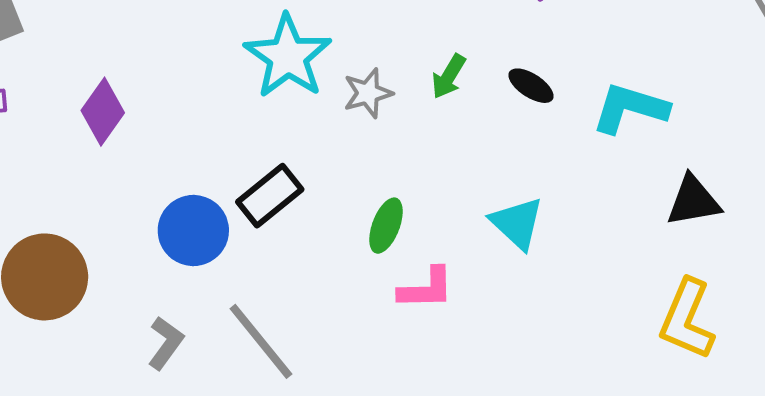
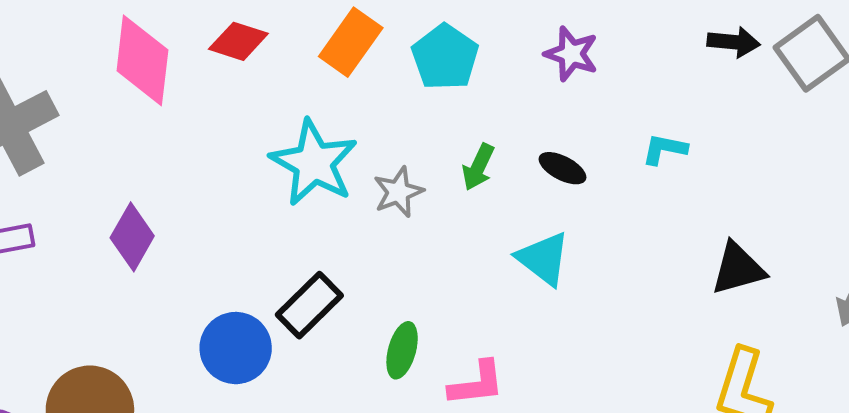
cyan L-shape: (630, 108) -> (665, 149), moved, size x0.6
cyan triangle: (517, 223) -> (543, 259), moved
green ellipse: (386, 226) -> (402, 350), moved

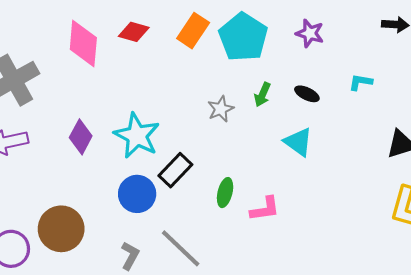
cyan pentagon: (445, 57) -> (243, 37), size x1.4
cyan star: (314, 163) -> (137, 136), moved

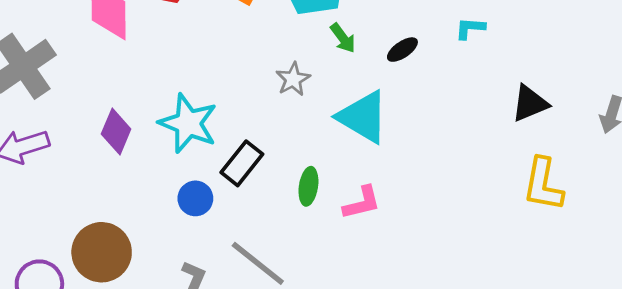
black ellipse: (307, 94) -> (402, 50), turned -55
green arrow: (262, 95) -> (343, 38), moved, turned -55
cyan triangle: (298, 142) -> (363, 117), moved, size x1.4
blue circle: (137, 194) -> (195, 198), size x0.7

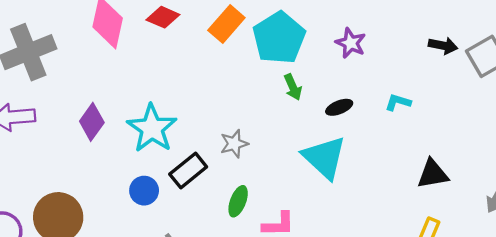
gray star: (293, 79) -> (234, 144), moved
cyan triangle: (363, 117) -> (324, 157), moved

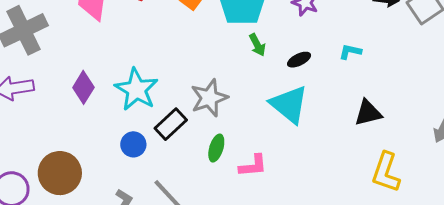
gray star: (234, 144) -> (209, 98), size x1.5
black triangle: (433, 174) -> (368, 113), moved

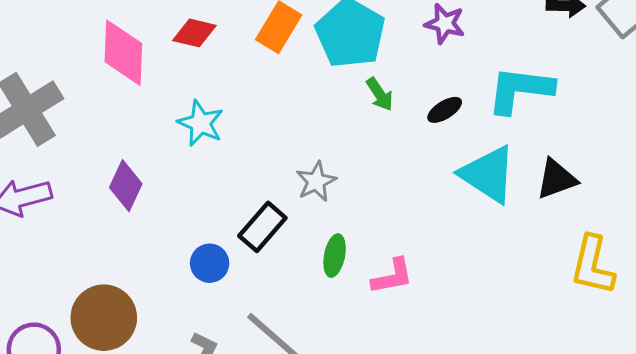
cyan L-shape: (350, 52) -> (520, 90), size x2.0
cyan star: (136, 89) -> (201, 123), moved, size x0.7
gray star: (209, 98) -> (316, 181), size x0.7
cyan triangle: (289, 104) -> (488, 174), moved

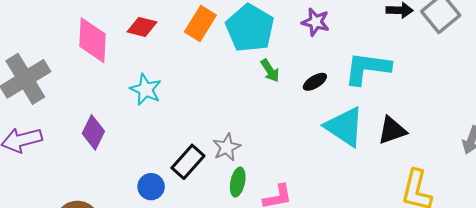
gray star: (316, 181) -> (227, 147), moved

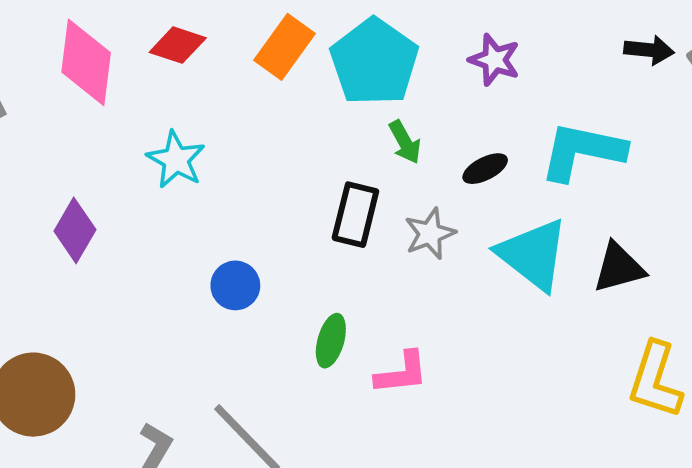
gray star: (227, 147) -> (430, 234), moved
black rectangle: (188, 162) -> (355, 215), moved, turned -32
blue circle: (151, 187) -> (235, 285), moved

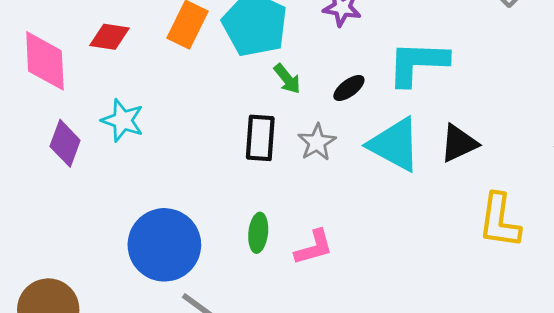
purple diamond: (75, 230) -> (65, 143), moved
blue circle: (235, 285) -> (164, 245), moved, size x2.0

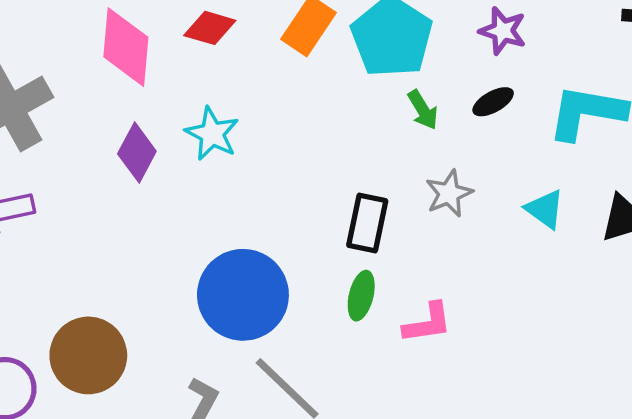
black ellipse: (349, 88) -> (493, 102), moved
black rectangle: (260, 138) -> (367, 223), moved
cyan triangle: (395, 145) -> (545, 209), size x0.6

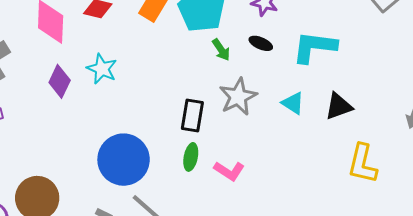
black ellipse: (493, 102) -> (261, 43), turned 55
gray star: (449, 193) -> (238, 97), size x1.4
pink L-shape: (427, 323) -> (229, 171), turned 44

